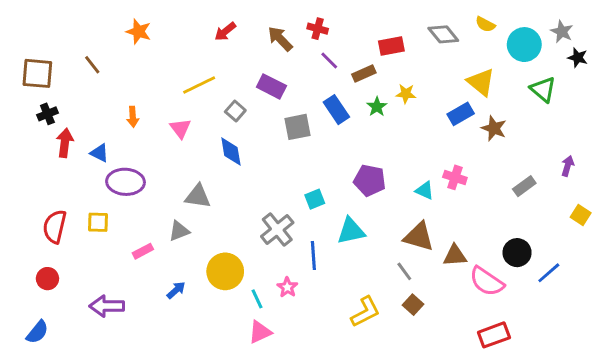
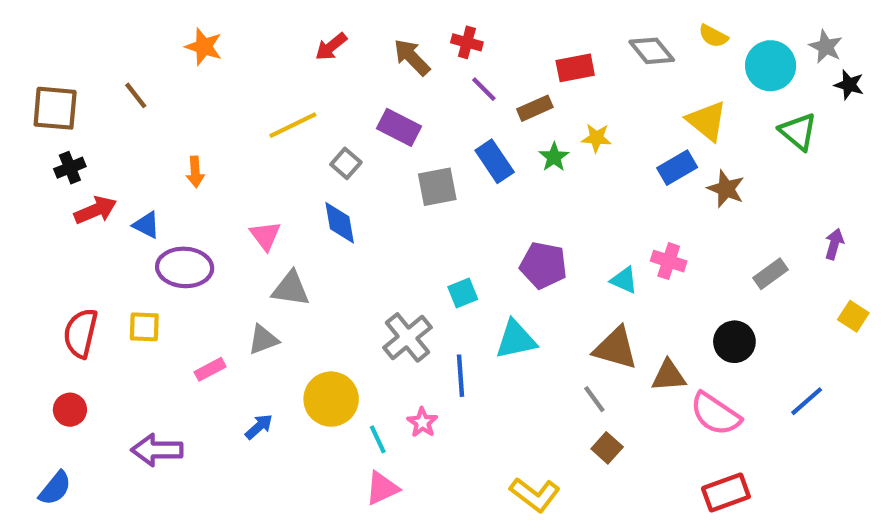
pink triangle: (180, 128) -> (265, 236), moved
red arrow: (65, 143) -> (95, 210), turned 60
black circle: (517, 253) -> (734, 342), moved
yellow L-shape: (365, 312) -> (535, 495), moved, turned 64

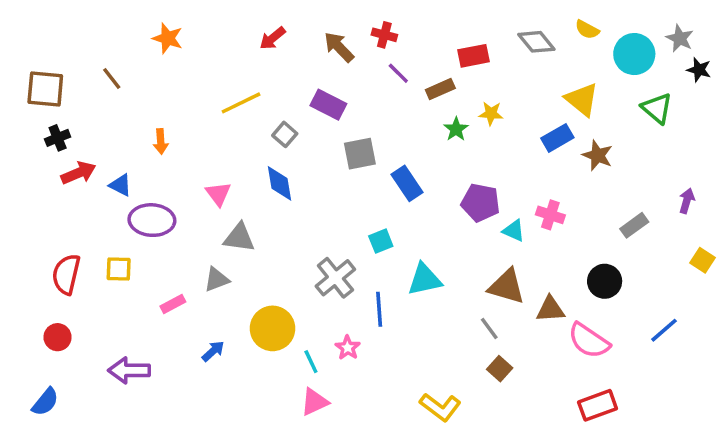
blue rectangle: (495, 161) -> (407, 183), moved
purple pentagon: (543, 265) -> (480, 203), moved

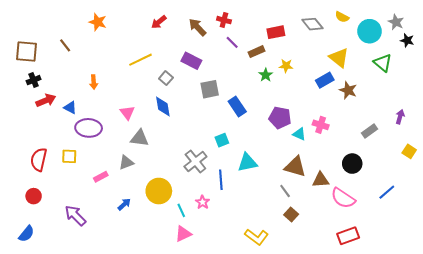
purple arrow: (129, 370) -> (75, 215), turned 45

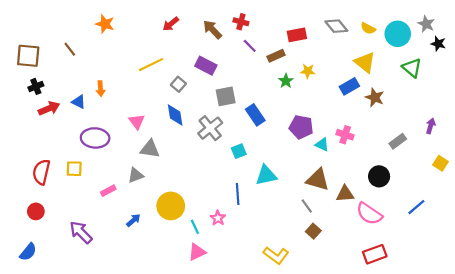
yellow semicircle: (342, 17) -> (368, 28), moved
blue triangle: (70, 108) -> (79, 102), moved
gray cross: (195, 162) -> (210, 128), moved

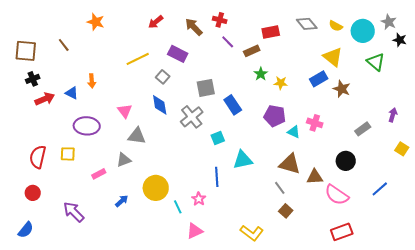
purple rectangle: (206, 66) -> (178, 54), moved
yellow star: (308, 71) -> (281, 83), moved
pink triangle: (197, 252) -> (195, 231), moved

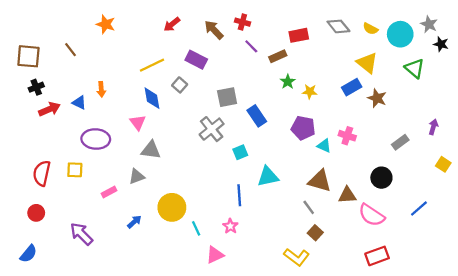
blue diamond: (160, 105) -> (152, 98), moved
pink star: (199, 199) -> (230, 226), moved
yellow L-shape: (252, 233) -> (297, 257), moved

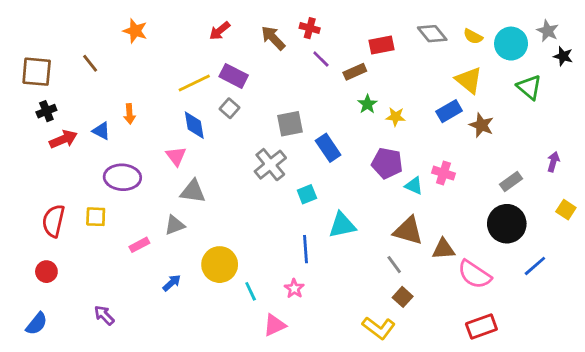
purple rectangle: (196, 60) -> (234, 76), moved
black circle: (381, 178) -> (507, 224), moved, size x1.4
purple arrow: (81, 234) -> (104, 315), moved, size x0.7

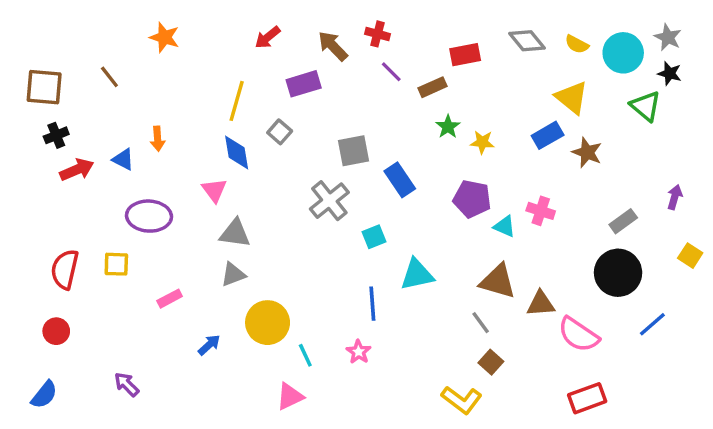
black star: (563, 56) -> (670, 73), moved
purple rectangle: (234, 76) -> (304, 84), moved, turned -44
yellow line: (194, 83) -> (237, 101), turned -48
gray triangle: (175, 225) -> (233, 274), moved
pink triangle: (275, 325) -> (290, 396), moved

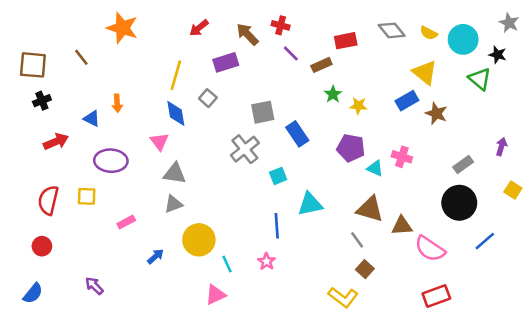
orange star: (164, 37) -> (122, 28), size x1.4
gray star: (668, 37) -> (509, 23), moved
red arrow: (77, 170) -> (56, 142), moved

